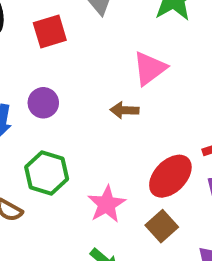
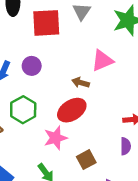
red square: (50, 32) -> (46, 23), size x1.4
red ellipse: (170, 176) -> (72, 110), moved

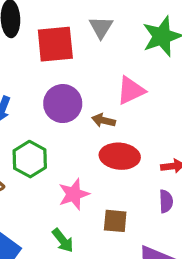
purple circle: (32, 66) -> (63, 104), moved, size x1.5
red ellipse: (72, 110) -> (120, 156), moved, turned 40
brown square: (86, 160) -> (115, 221), turned 36

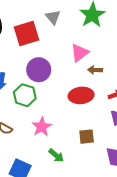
brown arrow: (104, 120) -> (95, 70), moved
green hexagon: (30, 159) -> (25, 95), moved
pink star: (74, 194) -> (42, 127), moved

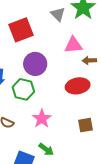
gray triangle: (53, 17) -> (58, 14), moved
pink triangle: (80, 53) -> (73, 45), turned 36
green arrow: (56, 155) -> (46, 149), moved

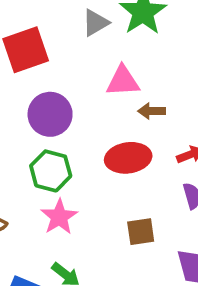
gray triangle: (58, 14) -> (95, 23), turned 42
green hexagon: (23, 89) -> (51, 171), moved

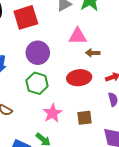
pink star: (59, 217) -> (52, 113), moved

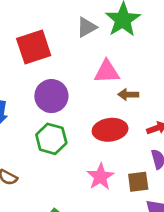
pink star: (52, 113) -> (100, 177), moved
brown square: (84, 118) -> (138, 182), moved

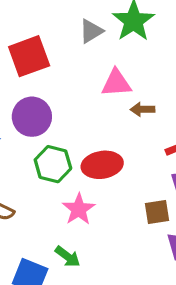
purple circle: (51, 96) -> (32, 117), moved
red ellipse: (110, 130) -> (102, 165), moved
pink star: (100, 177) -> (79, 209), moved

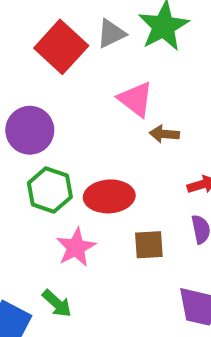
red square: (29, 56) -> (61, 47), moved, turned -33
pink triangle: (116, 83) -> (136, 99), turned 36
brown square: (157, 212) -> (149, 245), moved

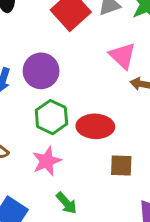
pink star: (76, 247) -> (47, 161), moved
green arrow: (57, 303) -> (66, 203), moved

